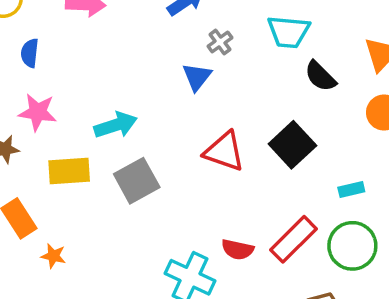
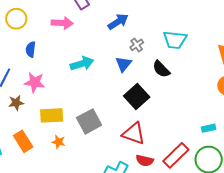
black semicircle: (320, 76) -> (161, 69), moved
cyan arrow: (116, 125) -> (82, 64), moved
black square: (292, 145) -> (137, 97), moved
red triangle: (224, 151) -> (134, 134), moved
orange star: (53, 256) -> (59, 142), moved

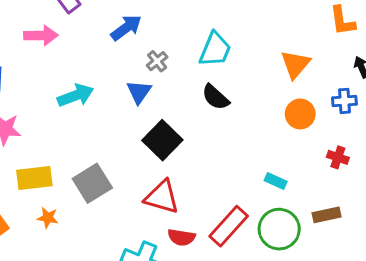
cyan trapezoid: (175, 40) -> (215, 49), turned -70
black semicircle: (161, 69) -> (215, 97), moved
cyan rectangle: (209, 128) -> (276, 181), turned 40

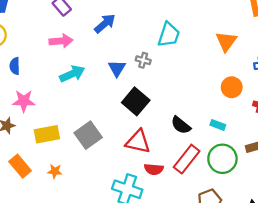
pink arrow: (41, 35) -> (61, 41), moved
gray cross: (157, 61) -> (143, 60), moved, turned -32
black semicircle: (215, 97) -> (181, 125), moved
orange circle: (300, 114) -> (232, 87), moved
orange star: (48, 218) -> (55, 171), moved

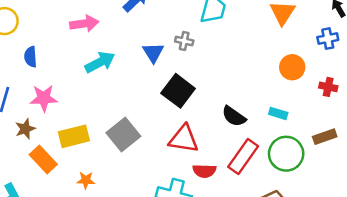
orange rectangle: (20, 166) -> (43, 160), moved

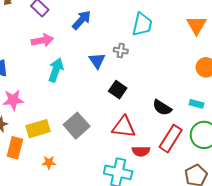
cyan arrow: (100, 62) -> (56, 70), turned -40
black square: (178, 91) -> (118, 90), size x0.7
orange rectangle: (43, 160) -> (15, 148), turned 60

